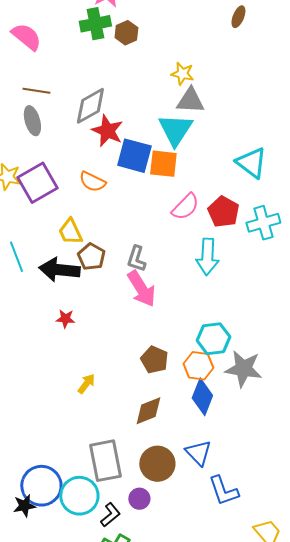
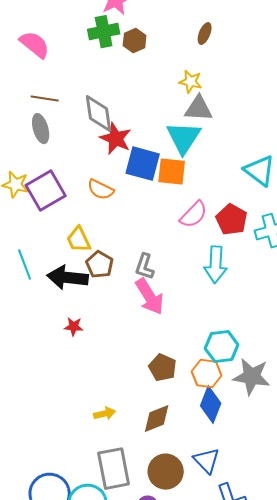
brown ellipse: (238, 17) -> (205, 34), moved
gray diamond: (90, 106) -> (99, 114), turned -69
yellow arrow: (86, 384) -> (105, 414), moved, turned 40

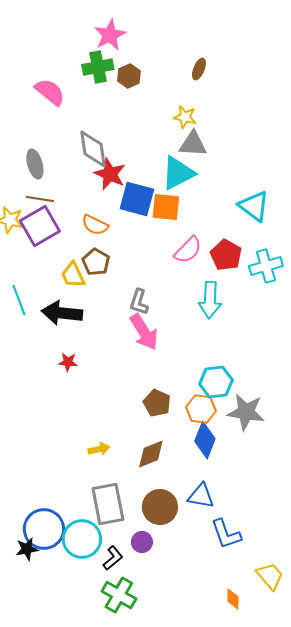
pink semicircle: (35, 45) -> (50, 92), moved
brown line: (45, 99) -> (40, 199), moved
cyan triangle: (184, 138) -> (178, 173), turned 30
brown pentagon: (100, 265) -> (96, 262), moved
blue triangle: (207, 461) -> (201, 496), turned -36

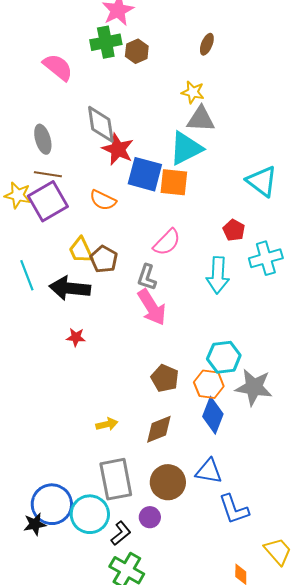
pink semicircle: (188, 250) -> (167, 242), moved
red pentagon: (226, 255) -> (234, 230), size x0.7
brown pentagon: (96, 262) -> (104, 259), moved
cyan cross: (266, 266) -> (266, 258), moved

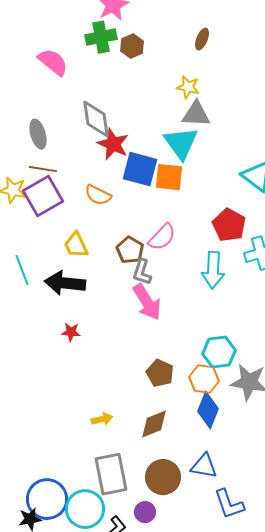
cyan triangle: (186, 148) -> (181, 143), turned -39
red pentagon: (234, 230) -> (229, 225), size x1.5
brown pentagon: (104, 259) -> (130, 250), moved

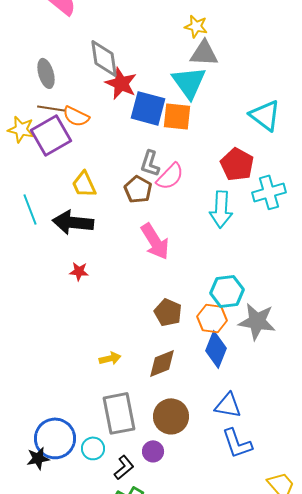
orange semicircle: (98, 195) -> (76, 116), moved
gray L-shape: (142, 272) -> (150, 163), moved
blue triangle: (204, 466) -> (228, 405), moved
cyan circle: (85, 509) -> (93, 448), size x0.6

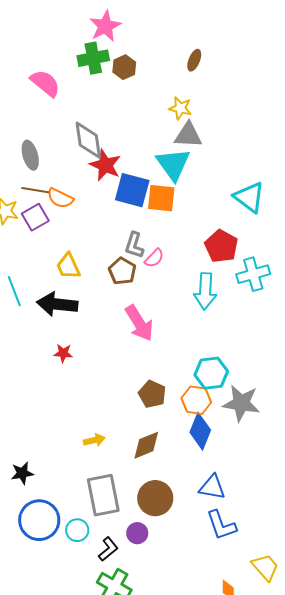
purple square: (51, 135) -> (35, 217), size x0.7
pink semicircle: (170, 176) -> (154, 258), size x0.7
black star: (38, 458) -> (22, 473), moved

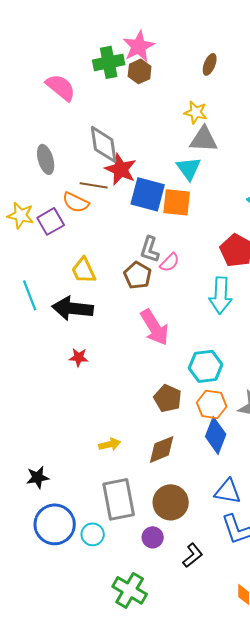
pink star: (105, 26) -> (139, 46), moved
cyan triangle: (173, 164) -> (189, 168), size x0.7
brown line: (35, 190) -> (94, 185), moved
cyan hexagon: (211, 373) -> (206, 366), moved
black L-shape: (108, 549) -> (193, 555), moved

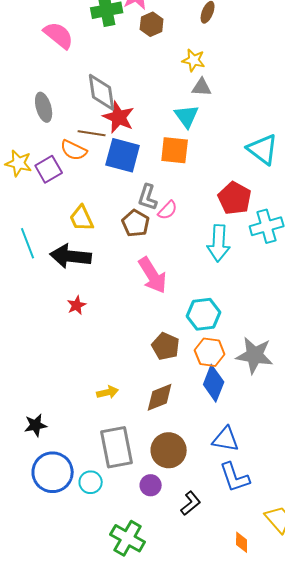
brown hexagon: (140, 71) -> (152, 24), moved
gray triangle: (204, 139) -> (202, 87), size x0.7
blue square: (148, 194) -> (123, 155), moved
red star: (79, 357) -> (77, 305), turned -30

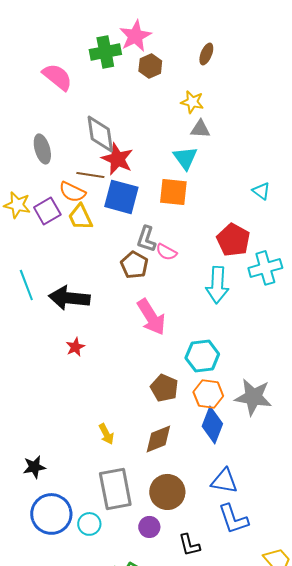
cyan triangle: (263, 149) -> (261, 191), size x0.6
pink semicircle: (168, 210) -> (166, 252), turned 75
yellow trapezoid: (82, 218) -> (80, 217), moved
yellow arrow: (108, 392) -> (106, 434), turned 75
black L-shape: (191, 503) -> (189, 545), turned 115

